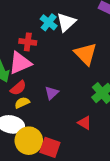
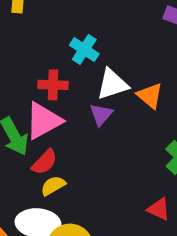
white triangle: (66, 22) -> (112, 84), moved, turned 30
orange triangle: (86, 54) -> (150, 96), size x0.7
purple triangle: (52, 93) -> (101, 115), moved

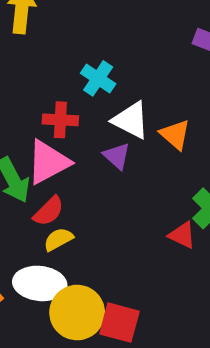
white triangle: (112, 84) -> (131, 120), turned 44
purple triangle: (101, 115) -> (117, 156), turned -30
red triangle: (159, 209) -> (182, 235), moved

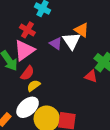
red cross: (60, 120) -> (27, 30), turned 35
white triangle: (131, 120) -> (72, 41), moved, turned 36
white ellipse: (40, 283) -> (28, 107), turned -40

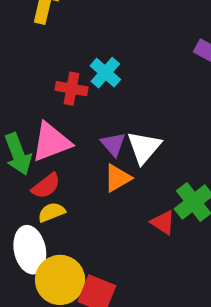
red cross: (27, 30) -> (72, 89), moved, turned -35
orange triangle: (82, 30) -> (118, 178), moved, turned 42
white ellipse: (28, 107) -> (30, 250), turned -75

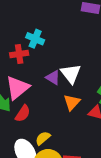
orange triangle: (118, 178) -> (72, 102), moved
yellow semicircle: (51, 212) -> (43, 138), moved

